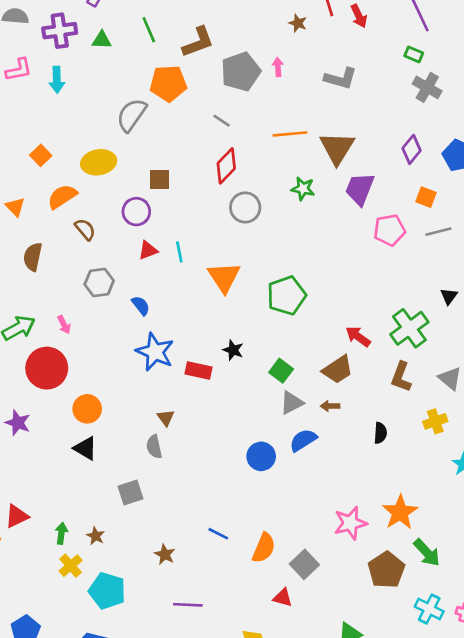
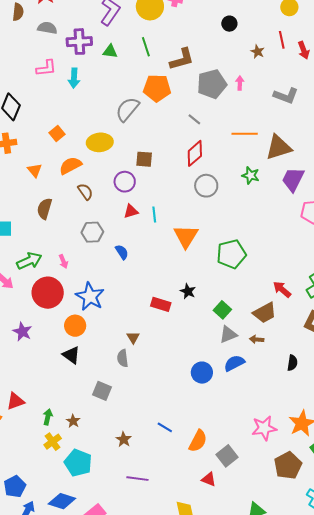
brown triangle: (337, 148) -> (279, 147), turned 36
blue star: (155, 352) -> (90, 296), moved
gray square: (130, 492) -> (102, 391), turned 36

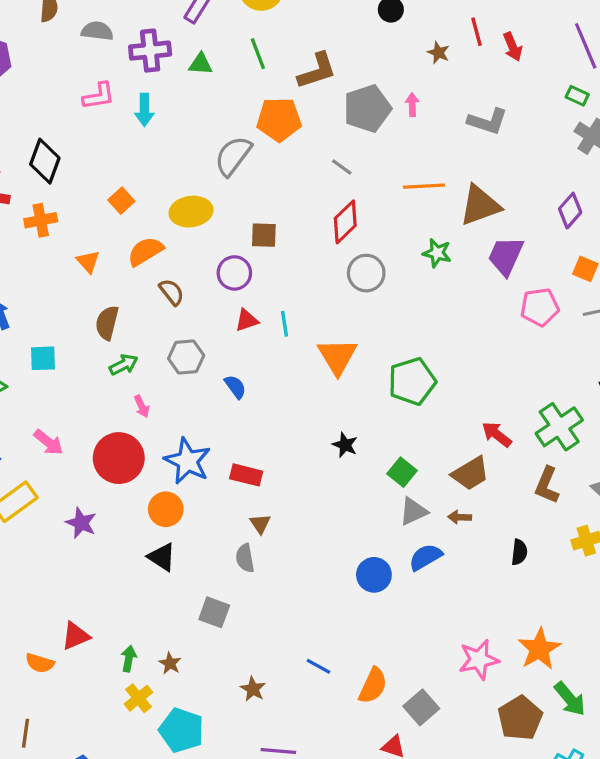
green arrow: (29, 261) -> (124, 365), moved, size x0.7
red rectangle: (161, 304) -> (246, 475), moved

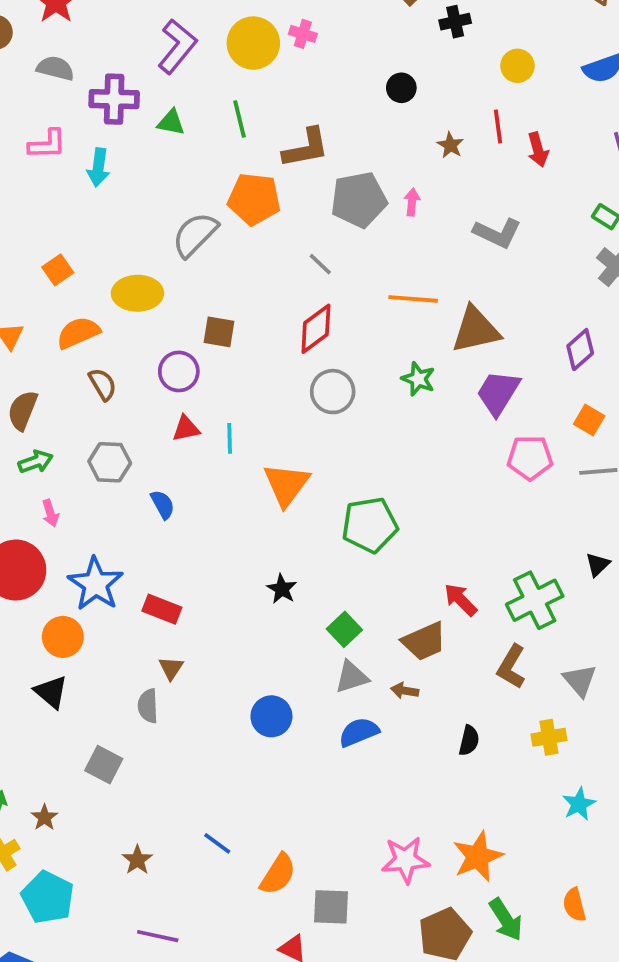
blue circle: (374, 575) -> (271, 716), moved
gray square: (421, 707) -> (331, 907), turned 36

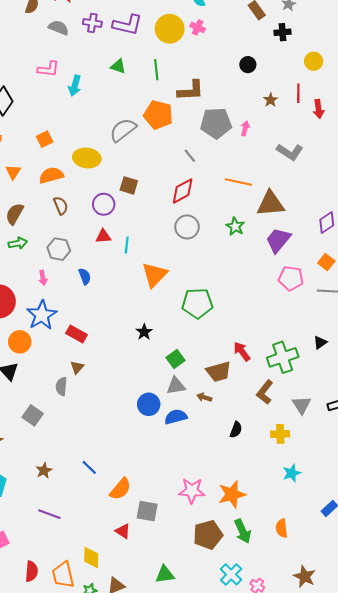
purple L-shape: (177, 46) -> (127, 25), turned 56
purple cross: (114, 99) -> (92, 23), moved, size x0.7
pink arrow: (50, 513) -> (43, 278), moved
blue circle: (271, 716) -> (149, 404), moved

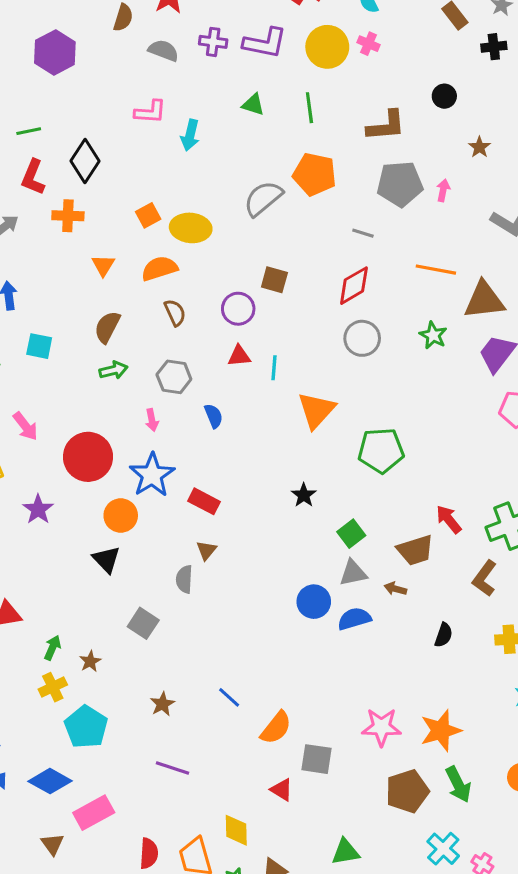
brown L-shape: (191, 91) -> (386, 126), moved
gray line: (190, 156) -> (363, 233), turned -32
yellow ellipse: (87, 158) -> (191, 228), moved

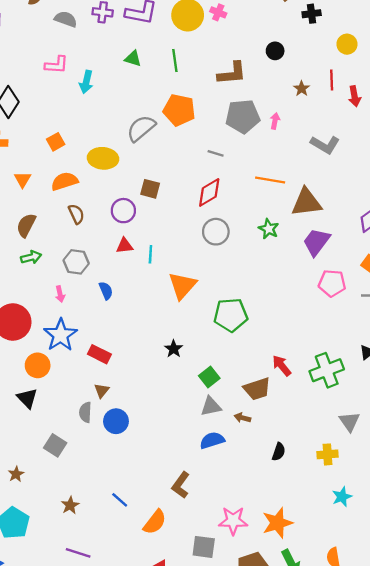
yellow ellipse: (191, 228) -> (103, 158), moved
brown L-shape: (485, 578) -> (181, 485), moved
blue circle: (314, 602) -> (116, 421), moved
gray square: (317, 759) -> (204, 547), moved

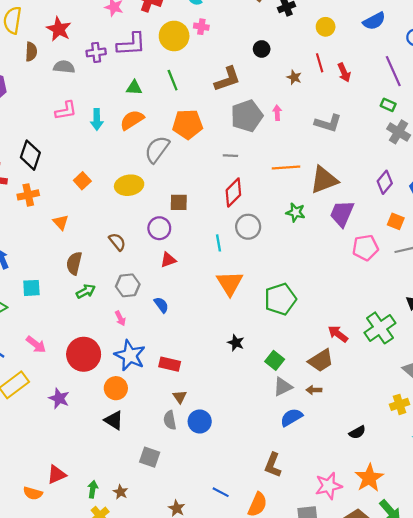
orange semicircle: (64, 181) -> (132, 120), moved
cyan line: (150, 254) -> (219, 243), moved
black semicircle: (279, 452) -> (357, 432), moved, turned 56

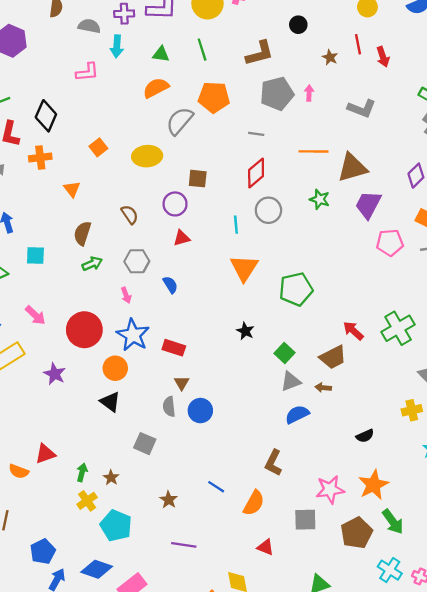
cyan arrow: (97, 119) -> (117, 46), moved

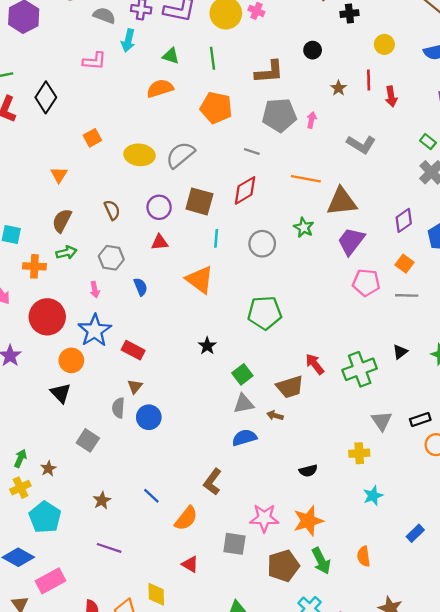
gray semicircle: (180, 121) -> (180, 155), moved
orange cross: (40, 157) -> (34, 266), moved
brown square: (198, 179) -> (199, 201), moved, size x1.4
gray circle: (268, 210) -> (262, 244), moved
orange triangle: (244, 268) -> (200, 280), moved, turned -36

